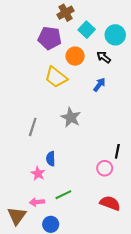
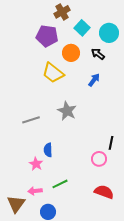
gray line: (33, 127) -> (31, 120), turned 54

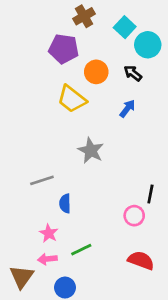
cyan square: (82, 28) -> (125, 27), moved
gray line: (31, 120) -> (42, 180), moved
pink star: (36, 164) -> (49, 233), moved

